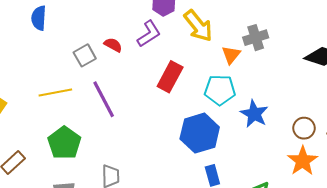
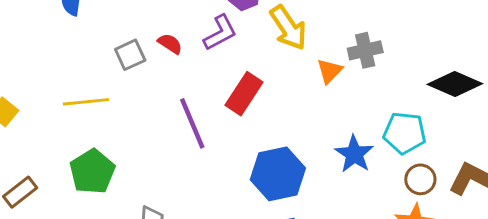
cyan pentagon: (220, 90) -> (405, 133), moved
purple line: (104, 99) -> (192, 123), moved

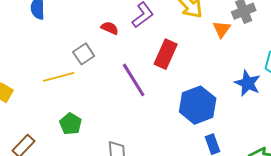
gray square: (130, 55) -> (84, 54), moved
green pentagon: (92, 172) -> (71, 124), size x0.7

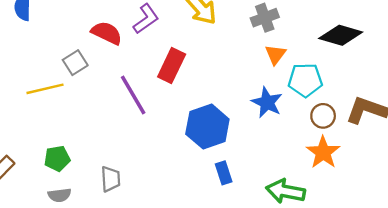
red semicircle: (110, 28) -> (107, 33), size x1.5
orange triangle: (222, 29) -> (275, 54), moved
green pentagon: (71, 124) -> (57, 159), moved, turned 30

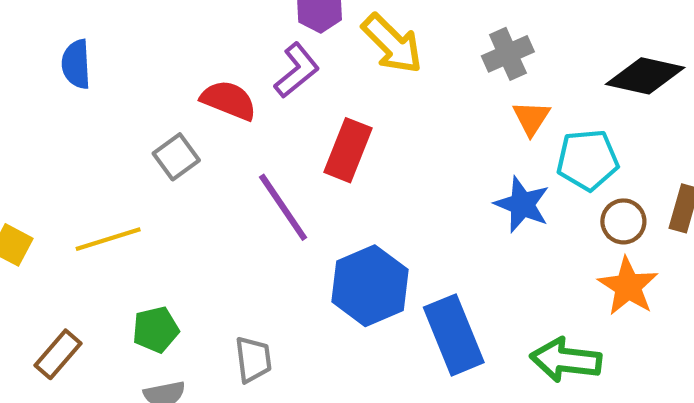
yellow line: (45, 89) -> (108, 239), moved
blue hexagon: (207, 127) -> (370, 286), moved
blue rectangle: (224, 173) -> (454, 335), size x1.8

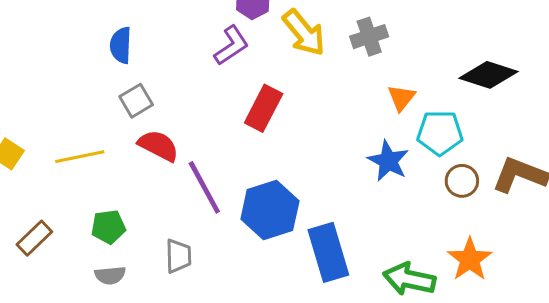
gray cross: (508, 54) -> (369, 37), moved
blue semicircle: (76, 64) -> (121, 45), moved
red semicircle: (229, 100) -> (158, 146), moved
purple line: (283, 207) -> (204, 187), moved
orange star: (628, 286) -> (470, 259), moved

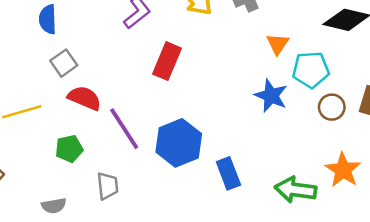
green pentagon: (108, 227) -> (69, 149), moved
blue rectangle: (328, 252) -> (228, 173), size x0.7

